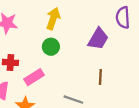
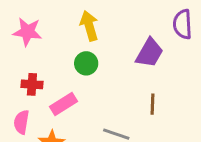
yellow arrow: (53, 19) -> (89, 26), turned -35

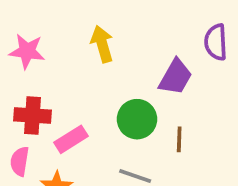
green circle: (86, 63) -> (137, 119), moved, size x1.4
red cross: (32, 84) -> (32, 115), size x1.4

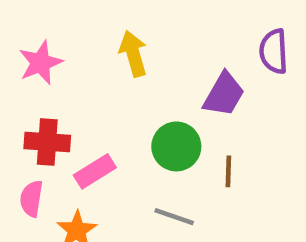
pink star: (27, 51) -> (40, 63), turned -30

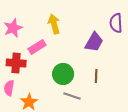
green circle: (176, 146) -> (63, 74), moved
pink rectangle: (95, 171) -> (37, 47), moved

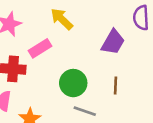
yellow arrow: (54, 24) -> (62, 19), turned -30

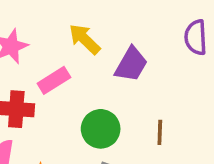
purple trapezoid: (113, 42) -> (131, 64), moved

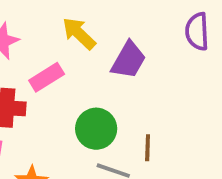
brown line: (160, 132) -> (148, 148), moved

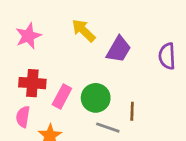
purple semicircle: (197, 31) -> (167, 56), moved
pink rectangle: (47, 77) -> (62, 97), moved, turned -30

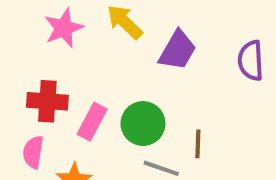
pink star: (28, 36) -> (64, 28), moved

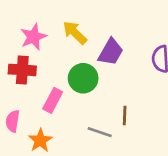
red cross: (47, 101) -> (22, 70), moved
green circle: (143, 124) -> (83, 78), moved

